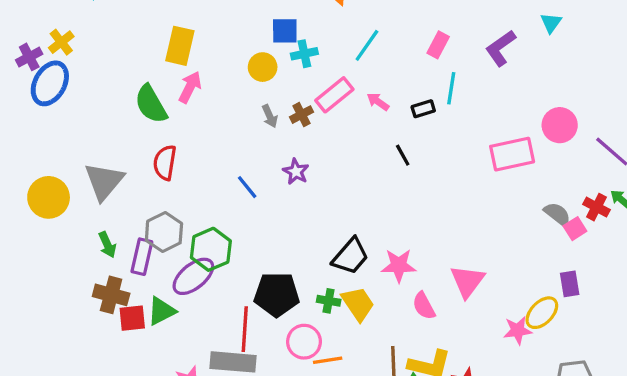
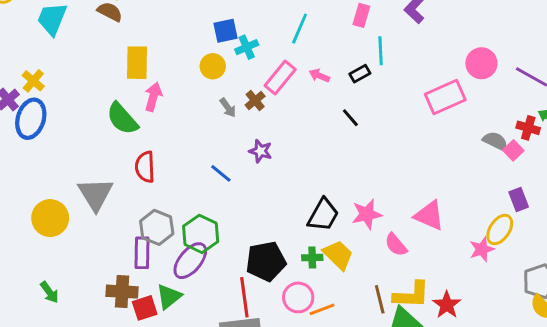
green arrow: (107, 245) -> (49, 292), moved
pink triangle: (467, 281) -> (429, 216), turned -32

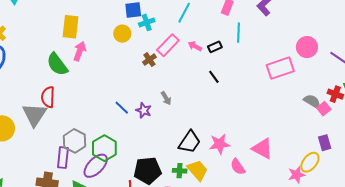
black rectangle: (360, 74) -> (215, 47), moved
gray arrow: (228, 108) -> (166, 98), moved
purple star: (260, 151) -> (144, 110), moved
red semicircle: (145, 167) -> (48, 97), moved

